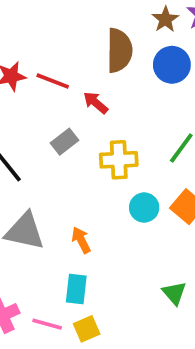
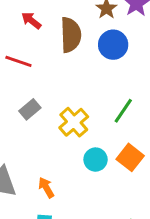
red arrow: (96, 103) -> (31, 20), moved
yellow cross: (119, 160) -> (74, 122), turned -36

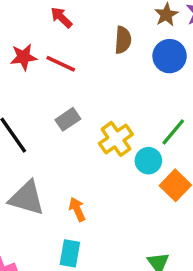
red arrow: (31, 20) -> (61, 17), moved
brown semicircle: (71, 35) -> (123, 40), size x0.7
cyan circle: (96, 160) -> (148, 161), moved

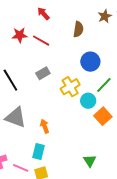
blue circle: (170, 56) -> (90, 62), moved

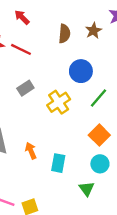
brown star: (105, 16) -> (93, 31), moved
cyan circle: (88, 101) -> (100, 164), moved
cyan rectangle: (39, 151) -> (58, 163), moved

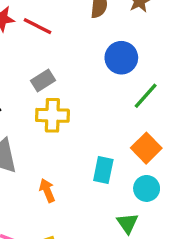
yellow cross: (59, 102) -> (52, 115), moved, turned 35
orange arrow: (31, 151) -> (47, 190), moved
cyan rectangle: (58, 163) -> (103, 170), moved

